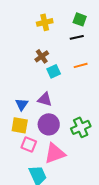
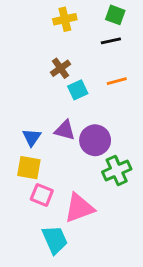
purple circle: (49, 124) -> (95, 140), moved

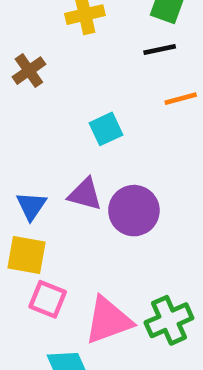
brown cross: (60, 68) -> (29, 71), moved
orange line: (117, 81) -> (181, 99), moved
green cross: (117, 171) -> (169, 320), moved

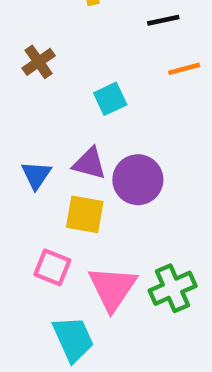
brown cross: (29, 71) -> (39, 62), moved
yellow square: (27, 255) -> (85, 214), moved
pink triangle: (108, 320) -> (112, 288), turned -36

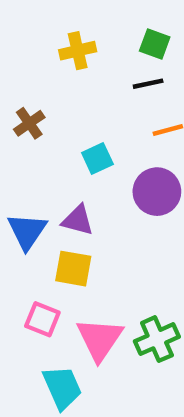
blue triangle: (36, 175) -> (27, 231), size x1.4
purple circle: (138, 180) -> (157, 192), moved

